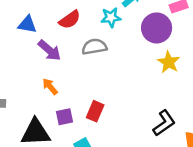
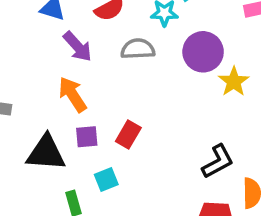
purple circle: (157, 28) -> (203, 52), moved
orange arrow: (50, 86) -> (72, 94), size x1.5

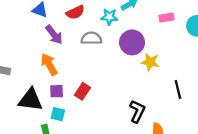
yellow star: (234, 82) -> (150, 62), turned -30
black L-shape: (218, 161) -> (137, 111), turned -40
cyan square: (106, 179) -> (58, 114), moved, turned 32

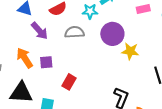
orange arrow: (49, 64) -> (25, 58), moved
purple square: (57, 91) -> (46, 62), moved

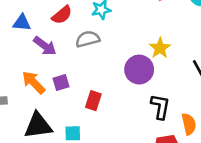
purple circle: (112, 34) -> (139, 70), moved
yellow star: (130, 51) -> (160, 48), turned -30

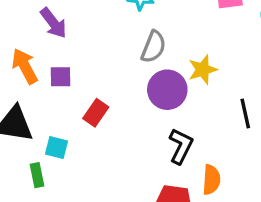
gray semicircle: (88, 39) -> (153, 47), moved, turned 110

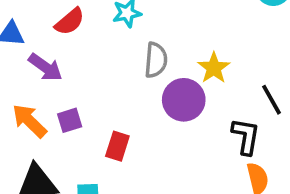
black L-shape: (181, 146) -> (246, 136), moved

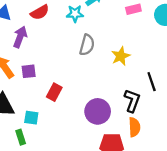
purple arrow: (45, 67) -> (20, 37), turned -115
purple circle: (184, 100) -> (98, 111), moved

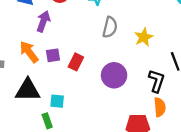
red rectangle: (54, 92) -> (76, 62), moved
purple circle: (98, 111) -> (114, 75), moved

